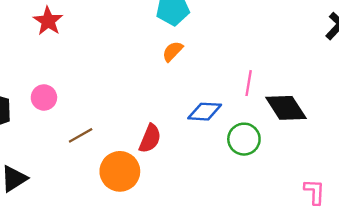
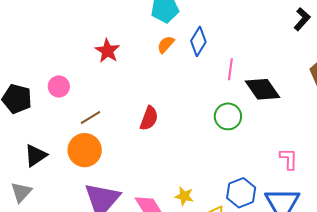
red star: (48, 21) -> (107, 51), moved
blue diamond: (205, 112) -> (198, 41), moved, turned -60
orange circle: (120, 171) -> (85, 150), moved

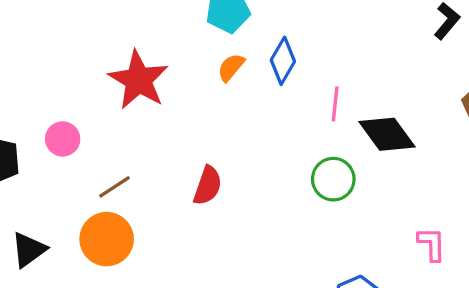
red star: (107, 51) -> (138, 80), size x1.5

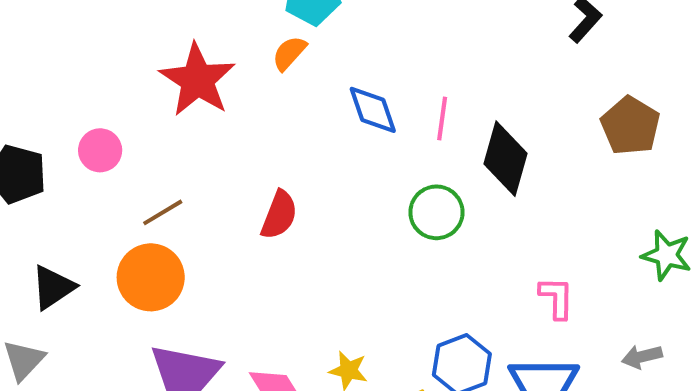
blue diamond: (283, 61) -> (373, 110), moved, turned -51
orange semicircle: (231, 67) -> (289, 53), moved
black diamond: (387, 134) -> (506, 159), turned 50

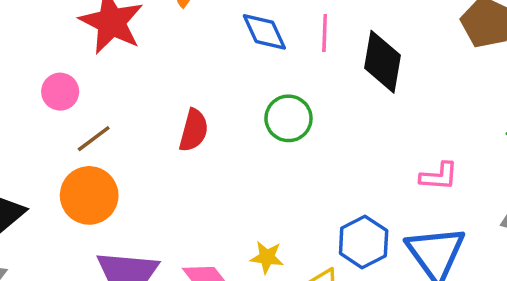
pink circle: (100, 150) -> (60, 92), moved
green circle: (436, 212) -> (288, 118), moved
pink L-shape: (557, 298) -> (439, 176), turned 99

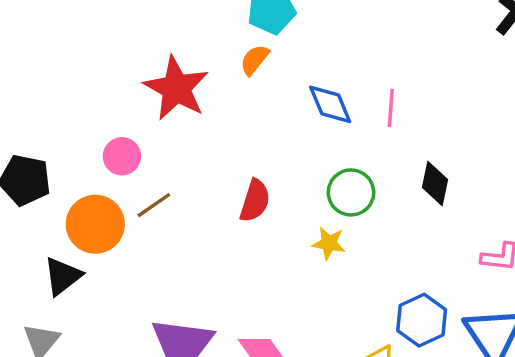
black diamond: (383, 62) -> (435, 184), moved, size x0.7
orange circle: (89, 195) -> (95, 224), moved
yellow star: (267, 257) -> (329, 243), moved

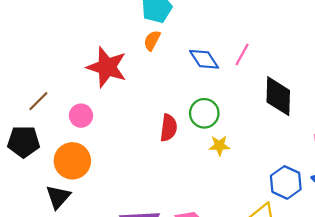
pink line: (391, 108) -> (242, 54), turned 35
black diamond: (435, 184) -> (278, 96), size x1.5
green circle: (351, 192) -> (204, 113), moved
brown line: (154, 205) -> (38, 101), moved

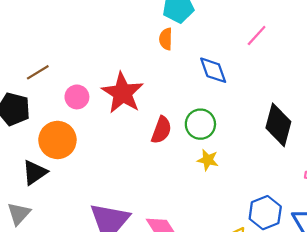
orange semicircle: (152, 40) -> (166, 39), turned -40
pink line: (242, 54) -> (257, 35), moved
red star: (107, 67) -> (123, 93), moved

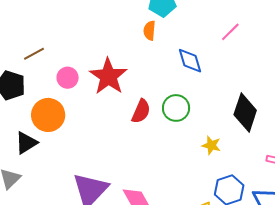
yellow star: (208, 160) -> (211, 145), moved

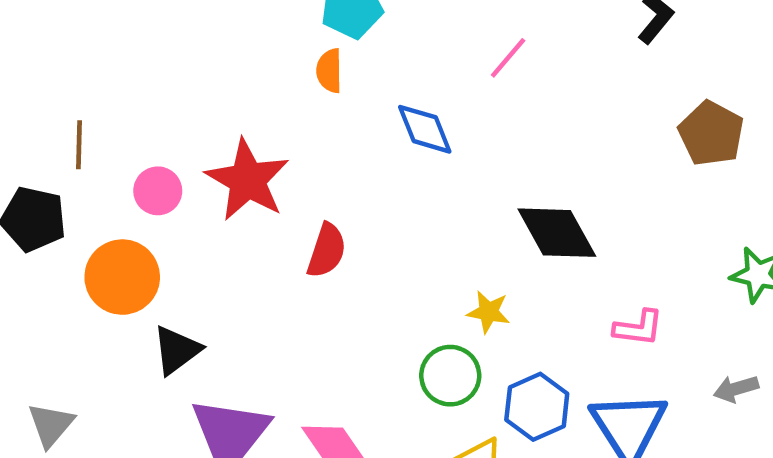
brown line: (34, 54) -> (79, 145), turned -55
green circle: (176, 108) -> (450, 376), moved
black diamond: (245, 112) -> (557, 233), turned -42
black triangle: (26, 143) -> (177, 350), moved

